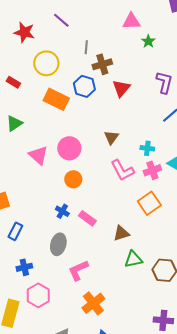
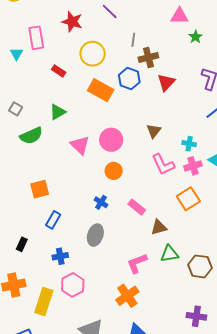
pink rectangle: (87, 218) -> (137, 207), moved
pink L-shape: (78, 270) -> (137, 263), moved

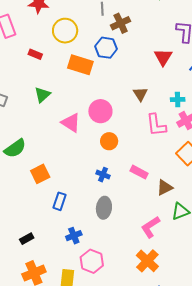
red triangle: (166, 82) -> (163, 57), moved
green semicircle: (31, 136) -> (15, 148), moved
pink L-shape: (163, 164) -> (156, 125), turned 30
black rectangle: (22, 244) -> (27, 239), moved, turned 48

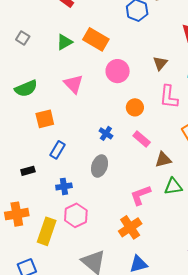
orange rectangle: (80, 65) -> (96, 39), moved
pink triangle: (71, 123) -> (73, 84), moved
orange circle: (109, 141) -> (135, 107), moved
black rectangle: (27, 239) -> (28, 171), moved

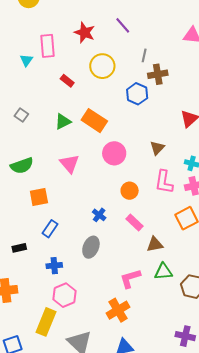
yellow rectangle: (47, 231) -> (46, 322), moved

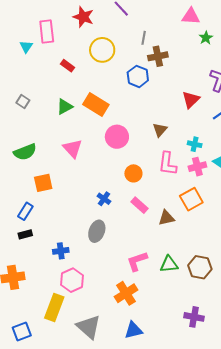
blue rectangle: (50, 229) -> (25, 211), moved
brown triangle: (155, 244) -> (166, 218), moved
green triangle: (163, 272) -> (169, 264), moved

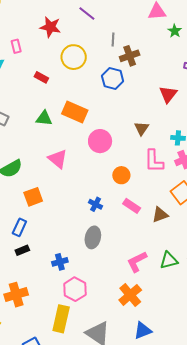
pink rectangle: (47, 31) -> (16, 46), size x0.6
green triangle: (65, 107) -> (44, 118), turned 42

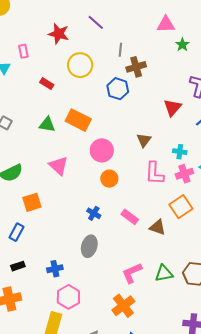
orange circle: (121, 175) -> (109, 179), moved
brown triangle: (160, 215) -> (158, 227), turned 36
black rectangle: (22, 250) -> (18, 266), moved

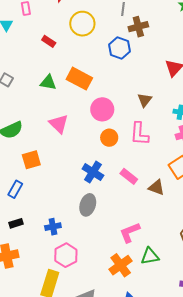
pink L-shape: (154, 173) -> (139, 134), moved
blue cross: (94, 213) -> (93, 172), size x1.5
green triangle: (164, 273) -> (150, 256), moved

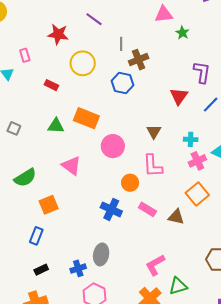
orange circle: (109, 138) -> (130, 183), moved
gray ellipse: (88, 205) -> (101, 254), moved

